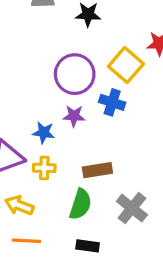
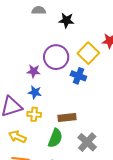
purple star: (74, 116) -> (34, 71), moved

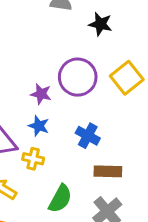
blue cross: (78, 76) -> (88, 136), moved
brown rectangle: (67, 117) -> (108, 171), moved

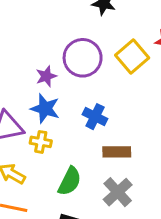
purple star: (41, 94) -> (46, 76), turned -30
blue star: (39, 126) -> (45, 109), size x1.4

